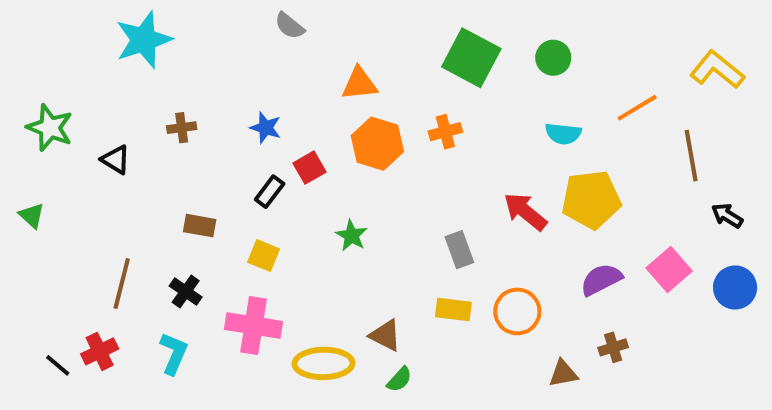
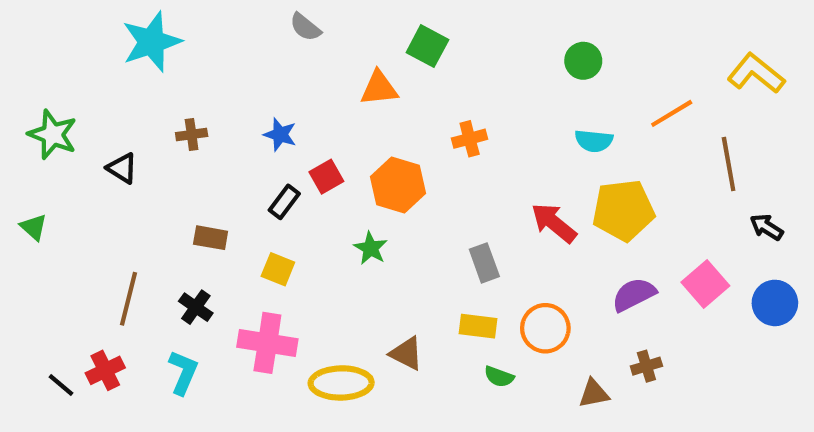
green square: (471, 58) -> (427, 46), moved, size x0.7
orange hexagon: (377, 144) -> (398, 185), moved
green semicircle: (399, 379) -> (499, 377), moved, turned 68

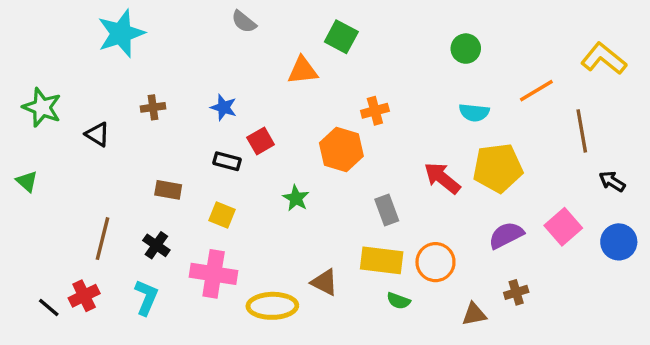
orange hexagon: (398, 185) -> (341, 149), moved
black rectangle: (284, 202) -> (227, 161), turned 68
yellow rectangle: (478, 326) -> (382, 260), size x1.4

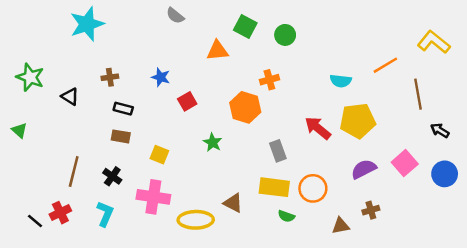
green circle: (466, 49) -> (285, 35), moved
black rectangle: (227, 161) -> (123, 109), moved

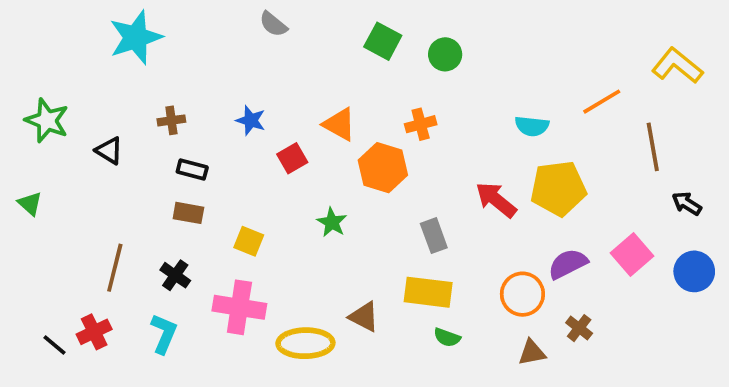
orange triangle: (217, 51) -> (339, 124), moved, turned 35
orange circle: (313, 188) -> (522, 294), moved
brown cross: (371, 210) -> (579, 328), turned -35

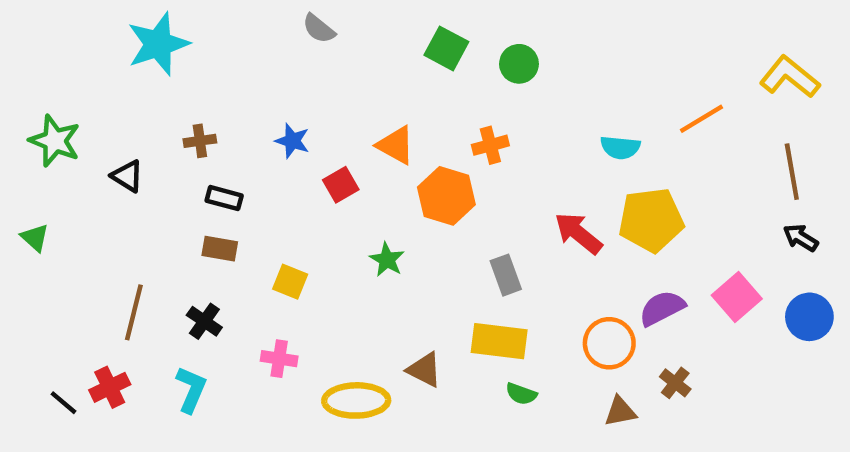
brown line: (653, 147) -> (792, 172), moved
pink cross: (239, 307) -> (279, 359), size x0.6

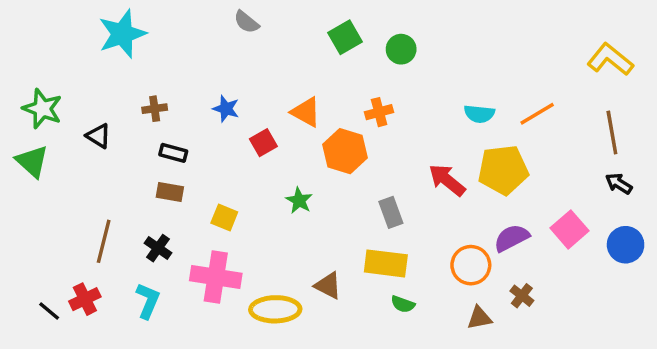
green square: (446, 48) -> (345, 37), turned 32
orange line: (702, 119) -> (537, 114), moved
green triangle: (35, 238) -> (32, 161), moved, size x1.5
pink cross: (279, 359) -> (216, 277), size x1.8

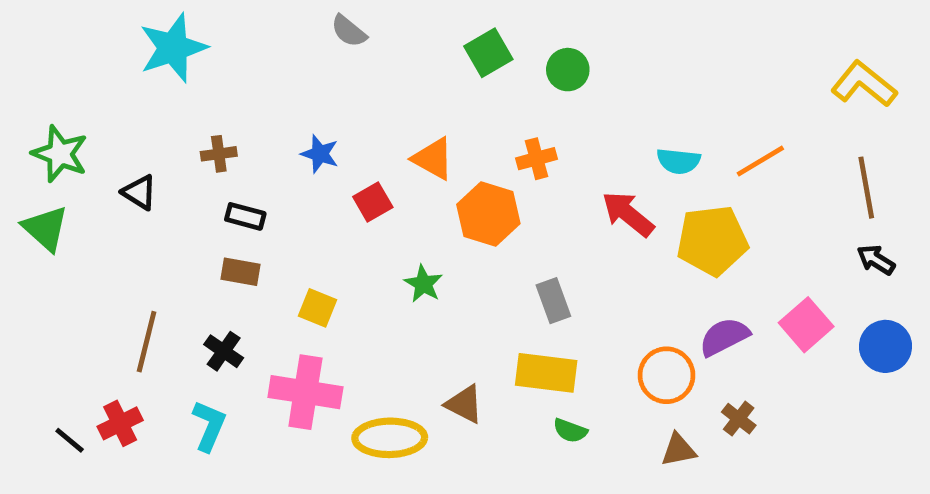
red arrow: (447, 180) -> (628, 214), moved

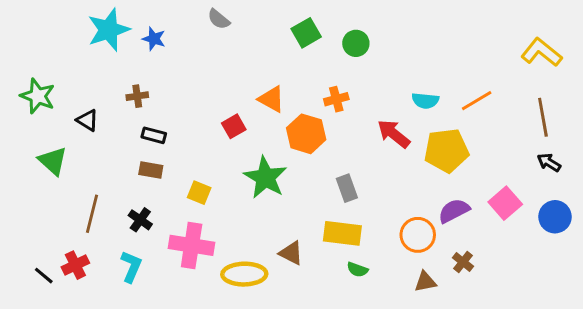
blue star: (320, 154) -> (154, 39), moved
green triangle: (46, 228) -> (53, 161), moved
green star: (423, 284) -> (265, 178), size x1.8

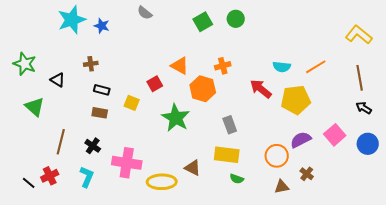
green circle: (356, 43) -> (236, 19), moved
yellow square: (199, 193) -> (132, 103), moved

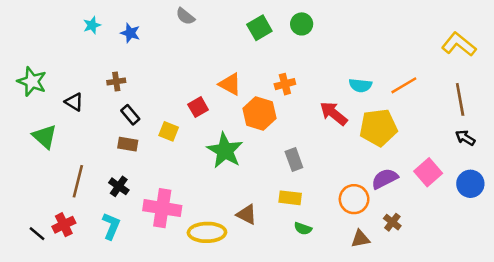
cyan star: (72, 20) -> (92, 25), size x0.5
black rectangle: (102, 90) -> (130, 115), turned 35
yellow rectangle: (227, 155) -> (290, 198), size x0.7

